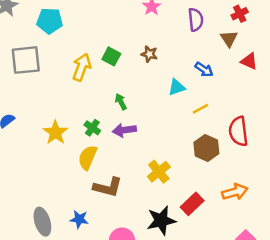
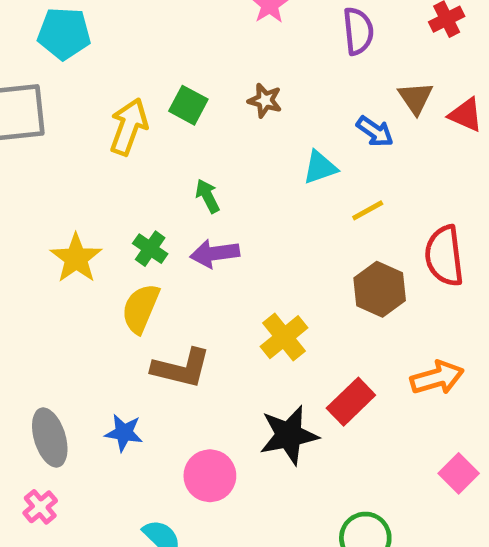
brown triangle: (229, 39) -> (416, 98), moved

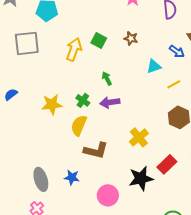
yellow star: (76, 258) -> (52, 104), turned 30

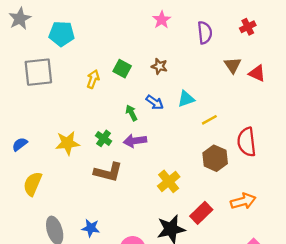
yellow arrow: (74, 49) -> (93, 79), size x0.7
blue arrow: (177, 51) -> (155, 102), moved
blue semicircle: (11, 94) -> (20, 144), moved
yellow semicircle: (79, 125) -> (33, 184), moved
brown L-shape: (96, 150) -> (108, 172), moved

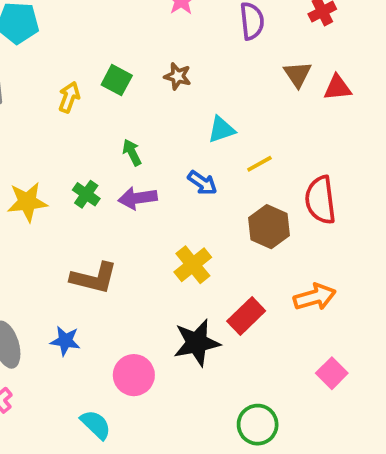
red triangle: (257, 73) -> (338, 88), turned -30
blue arrow: (155, 102) -> (202, 183), moved
brown L-shape: (108, 172) -> (94, 278), moved

